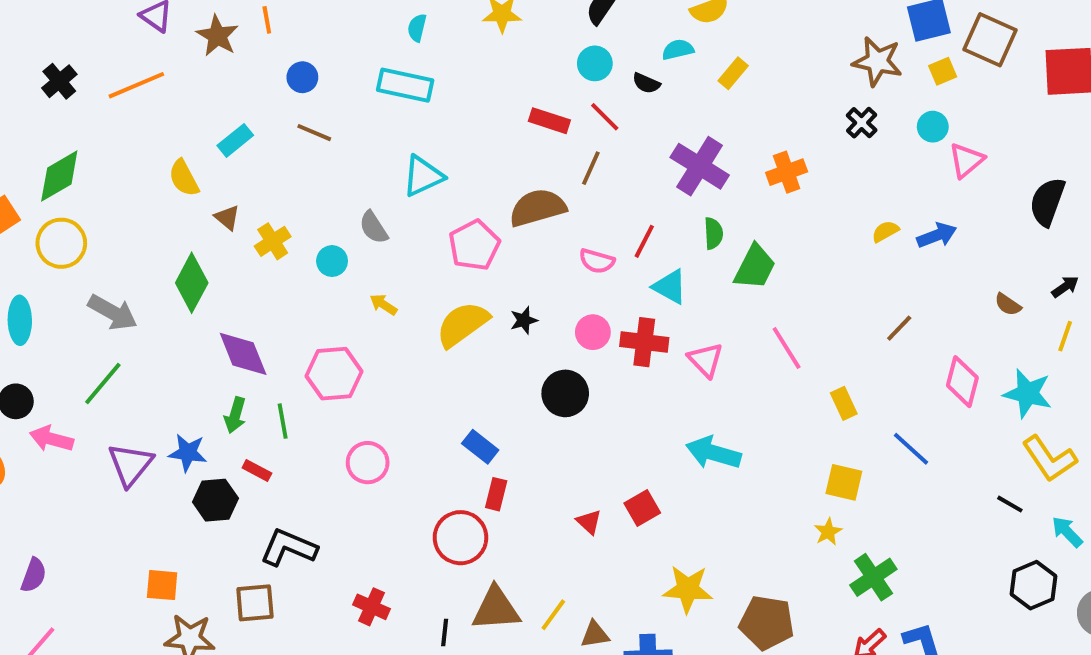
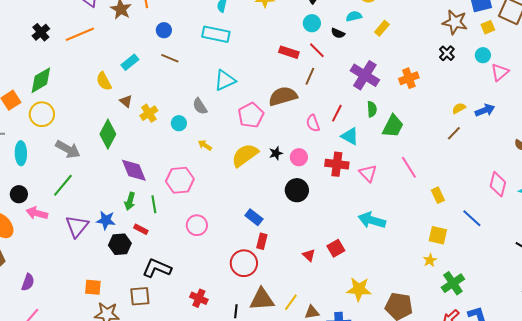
pink semicircle: (597, 261) -> (313, 123), turned 54
brown line: (899, 328) -> (454, 133), moved
pink circle: (593, 332) -> (299, 157), moved

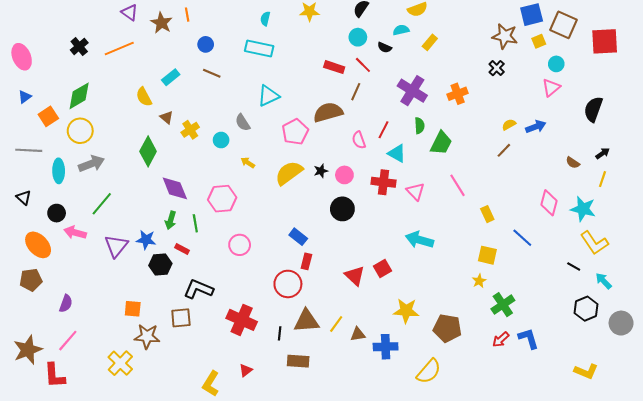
cyan circle: (483, 55) -> (556, 64), moved
gray arrow: (68, 149) -> (92, 164), moved, turned -50
red triangle: (309, 255) -> (355, 276), size x1.5
red cross: (199, 298) -> (242, 320), size x1.6

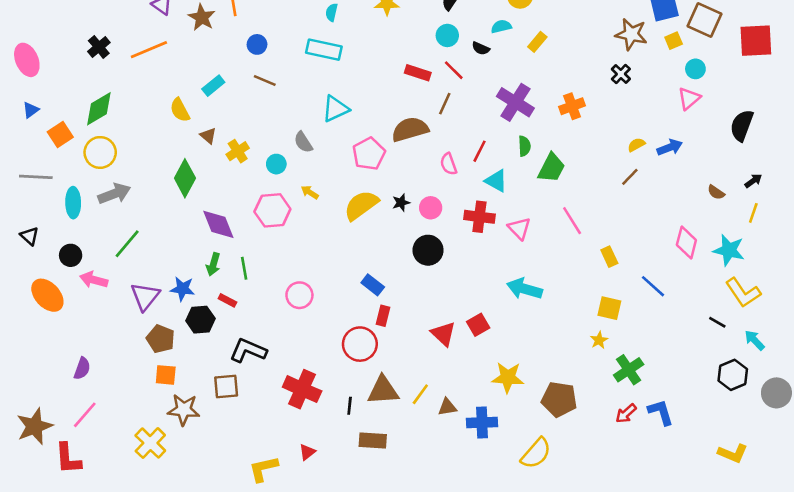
pink hexagon: (222, 199) -> (272, 210), moved
brown pentagon: (31, 280) -> (161, 339), moved, turned 30
yellow L-shape: (211, 384) -> (263, 469), turned 45

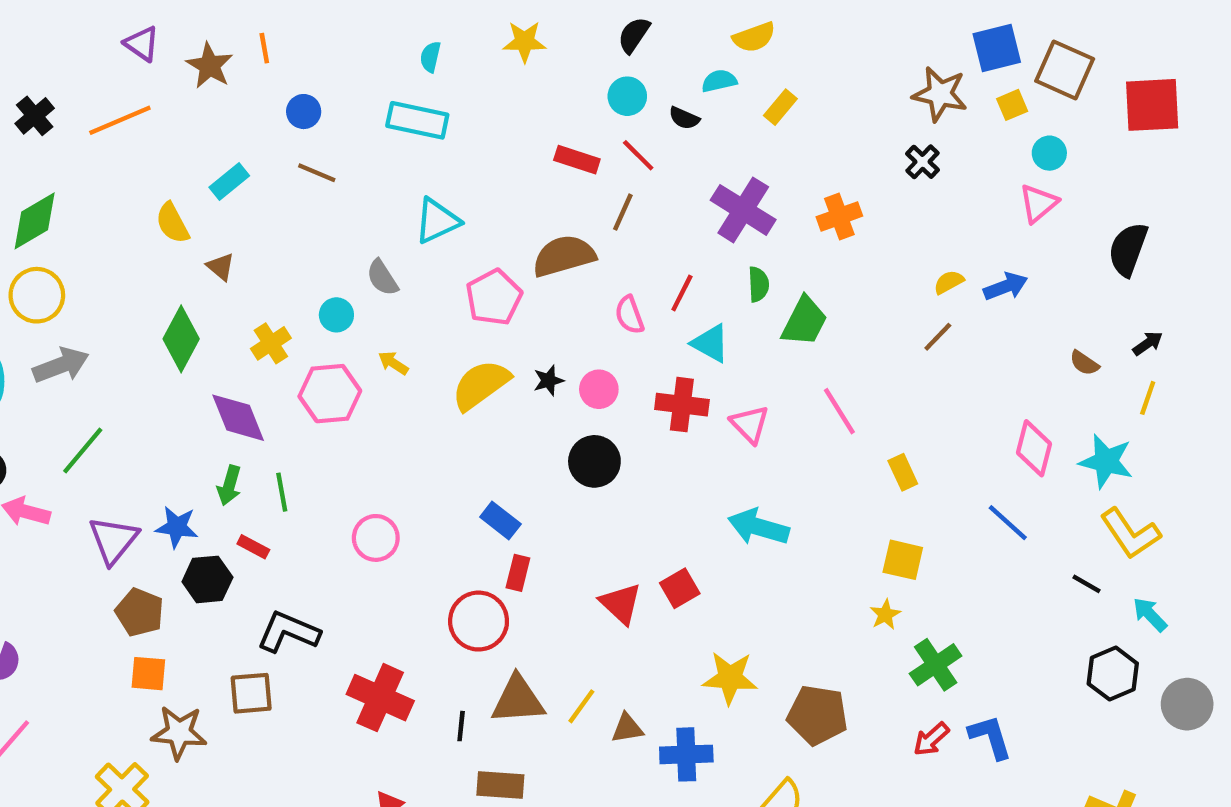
yellow cross: (238, 151) -> (271, 343), moved
blue line: (653, 286) -> (1008, 523), moved

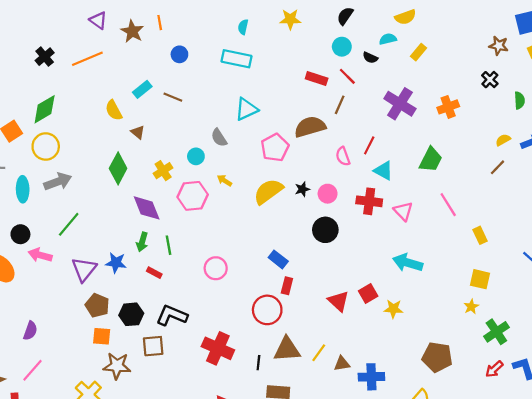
brown star: (940, 94) -> (499, 46), size x0.7
brown line: (317, 173) -> (173, 97), moved
green semicircle: (758, 284) -> (519, 100), moved
black hexagon: (207, 579) -> (131, 314), moved
yellow star: (730, 678) -> (393, 309), moved, size x0.7

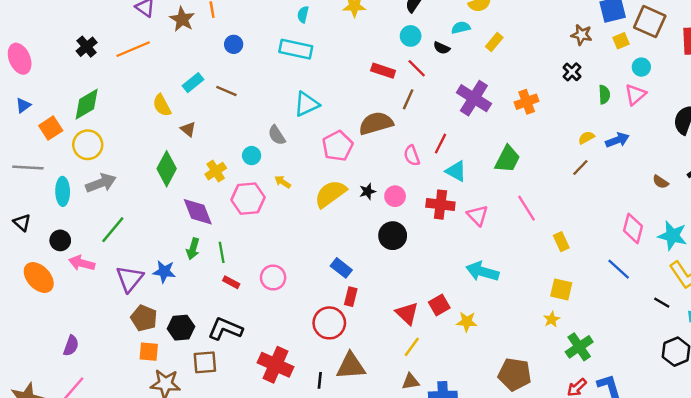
red rectangle: (154, 273) -> (231, 282), moved
yellow line: (319, 353) -> (412, 347), moved

